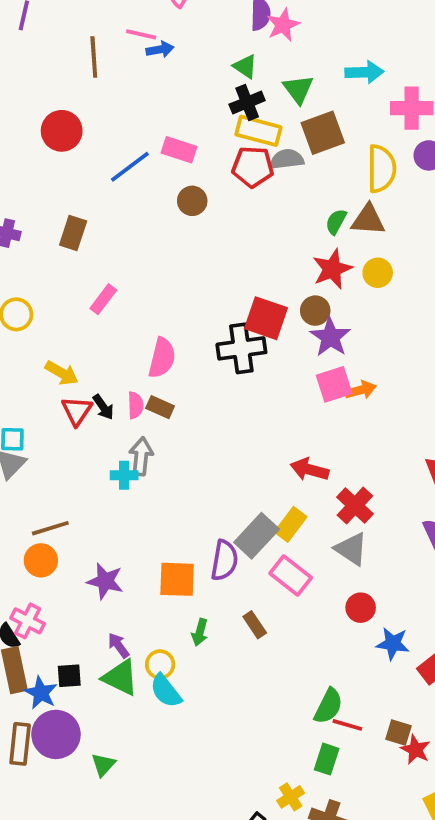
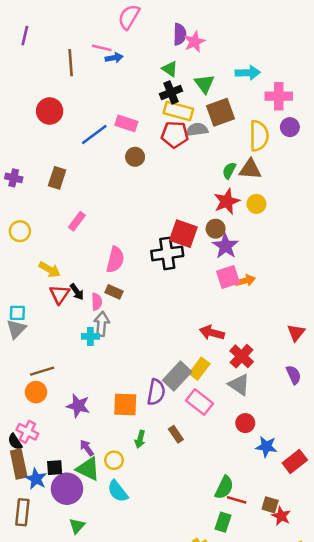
pink semicircle: (135, 405) -> (97, 302), moved
cyan semicircle: (166, 691) -> (118, 491), moved
purple circle: (56, 734) -> (67, 489), moved

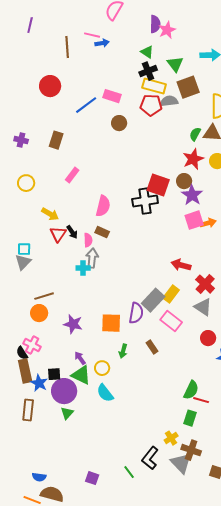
green triangle: (77, 526) -> (67, 413), moved

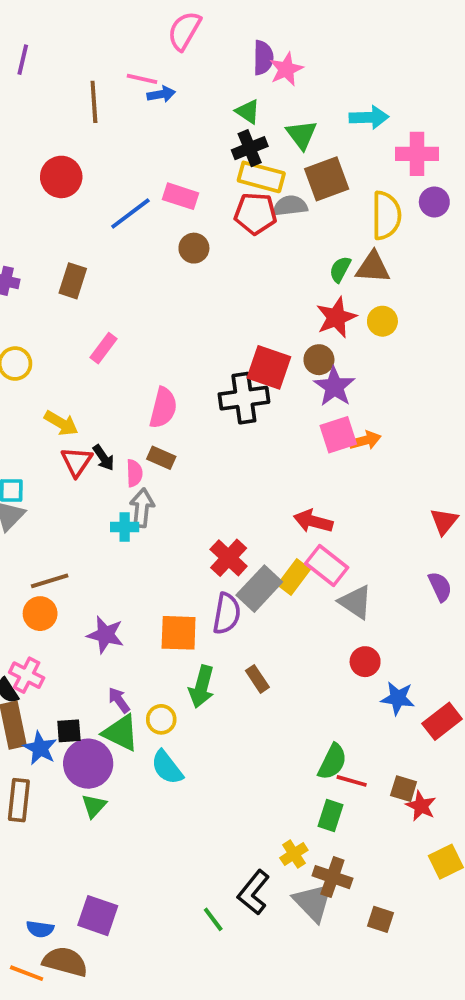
red cross: (205, 284) -> (229, 558), moved
pink rectangle: (171, 321) -> (327, 565), moved
green arrow: (123, 351) -> (202, 687), size x1.5
purple square: (92, 478) -> (98, 916), moved, size x1.5

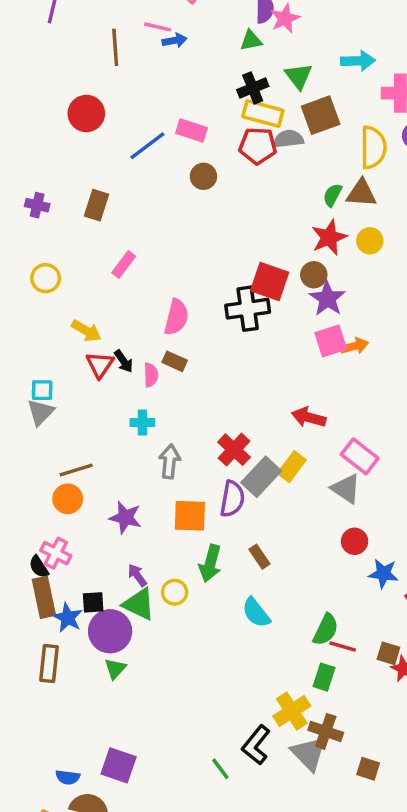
green triangle: (248, 112) -> (251, 40), moved, turned -45
gray arrow: (142, 508) -> (169, 461), moved
pink rectangle: (327, 565) -> (360, 456), moved
cyan semicircle: (167, 767) -> (256, 613), moved
yellow cross: (294, 854) -> (292, 711), size x1.5

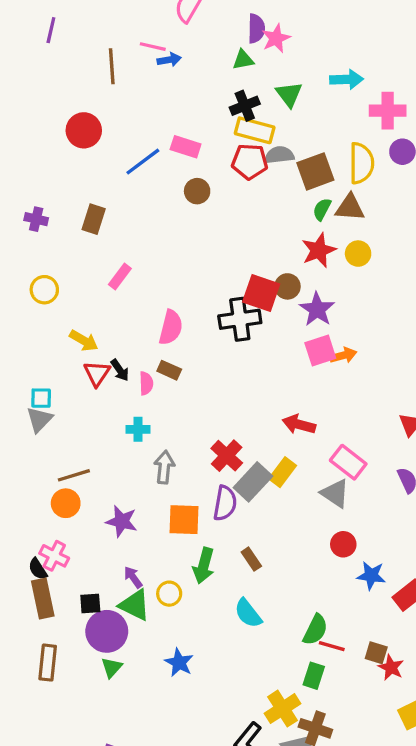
brown square: (321, 115) -> (315, 171), moved
brown circle: (314, 275) -> (287, 286), moved
blue star: (68, 618) -> (179, 663), moved

